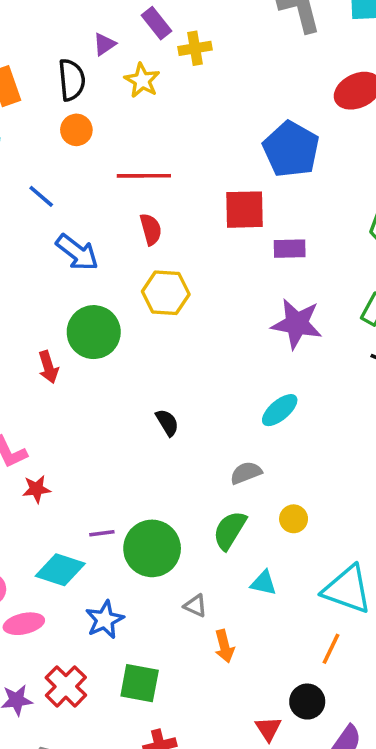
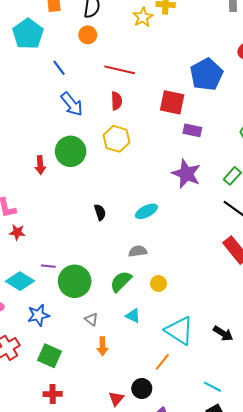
yellow star: (142, 80) -> (143, 17), moved
cyan ellipse: (280, 410) -> (146, 211), moved

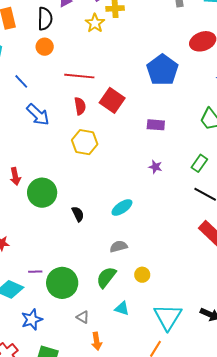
red square: (172, 102) -> (112, 100), moved, turned 30
green circle: (71, 151) -> (42, 193), moved
purple star: (186, 174) -> (155, 167), size x0.5
cyan triangle: (179, 331) -> (168, 317), turned 36

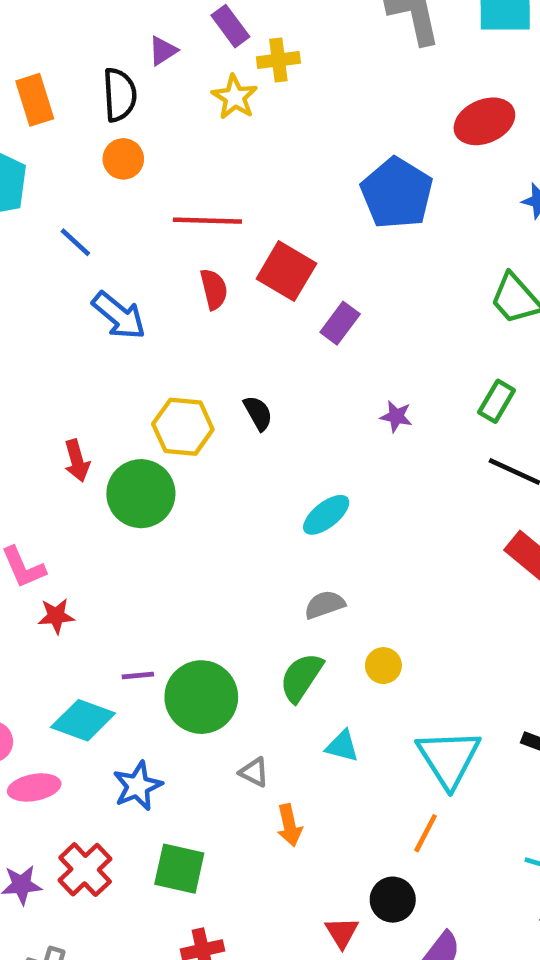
purple rectangle: (156, 125) -> (340, 323), moved, turned -54
yellow hexagon: (85, 142) -> (183, 427), moved
black semicircle: (78, 214) -> (258, 413), moved

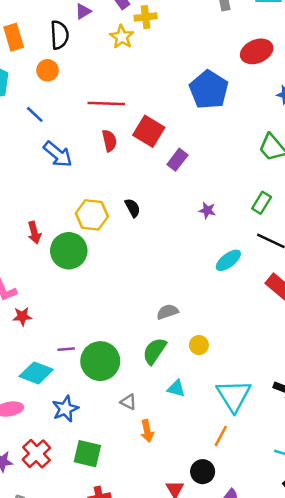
orange circle: (123, 159) -> (48, 70), moved
cyan ellipse: (326, 515) -> (228, 260), moved

